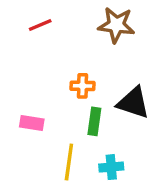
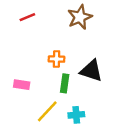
brown star: (116, 25) -> (80, 17), turned -30
yellow line: (69, 162) -> (47, 111), turned 35

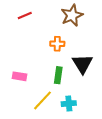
orange cross: (56, 59) -> (57, 44), moved
black triangle: (91, 71) -> (82, 64), turned 40

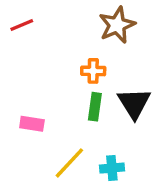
red line: (25, 15) -> (22, 25), moved
green rectangle: (58, 75) -> (95, 107), moved

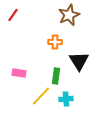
red line: (22, 25) -> (13, 15), turned -32
green rectangle: (95, 107) -> (56, 76), moved

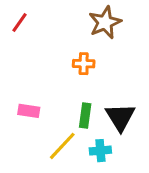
black triangle: (79, 61) -> (120, 117), moved

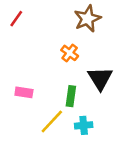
orange cross: (84, 64) -> (70, 53), turned 36
black triangle: (120, 117) -> (100, 78), moved

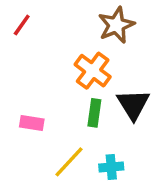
orange cross: (70, 53) -> (93, 71), size x1.5
green rectangle: (71, 96) -> (94, 113), moved

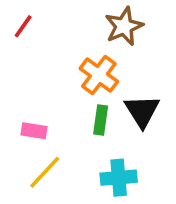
yellow line: (69, 162) -> (45, 172), moved
cyan cross: (111, 167) -> (119, 178), size x1.4

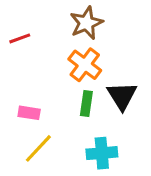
red line: (23, 26) -> (20, 38), moved, turned 35
brown star: (124, 26) -> (86, 23), moved

